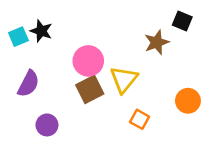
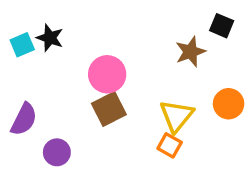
yellow triangle: (124, 79) -> (177, 116), moved
purple semicircle: (28, 84) -> (24, 119), moved
orange circle: (188, 101) -> (229, 104), moved

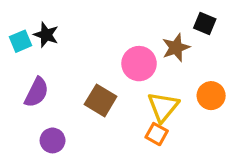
pink circle: (107, 74) -> (139, 64), moved
brown square: (109, 109) -> (101, 100), turned -32
purple semicircle: (24, 119) -> (37, 92), moved

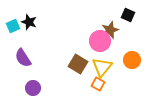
pink circle: (139, 64) -> (100, 41), moved
purple semicircle: (37, 92) -> (23, 58), turned 120
brown square: (101, 100) -> (78, 64), moved

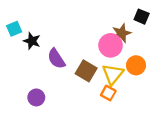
black star: (29, 22) -> (32, 41), moved
purple semicircle: (23, 58) -> (56, 59), moved
orange circle: (132, 60) -> (136, 65), moved

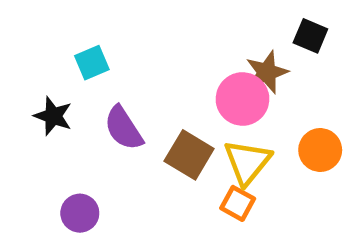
cyan square: (14, 29) -> (92, 63), moved
black star: (32, 41) -> (53, 116), moved
orange circle: (136, 65) -> (320, 150), moved

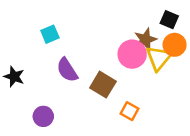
black star: (53, 116) -> (14, 77), moved
orange circle: (320, 150) -> (175, 45), moved
yellow triangle: (247, 162) -> (159, 58), moved

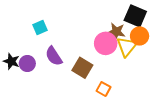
black square: (169, 20) -> (135, 16), size x1.5
brown star: (145, 39) -> (116, 32), turned 30
purple circle: (43, 116) -> (27, 63), moved

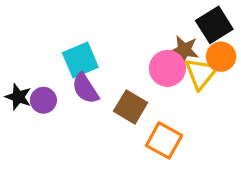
black square: (135, 16) -> (214, 25), turned 35
cyan square: (40, 28) -> (80, 60), moved, size x1.5
orange square: (104, 89) -> (164, 140), size x1.5

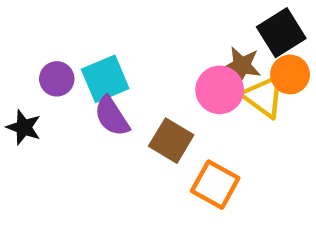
yellow triangle: (201, 73) -> (264, 96), turned -33
purple circle: (43, 100) -> (57, 79), moved

